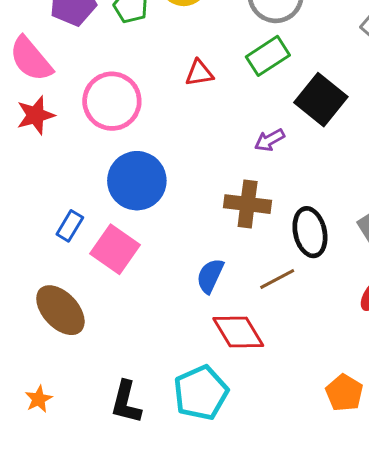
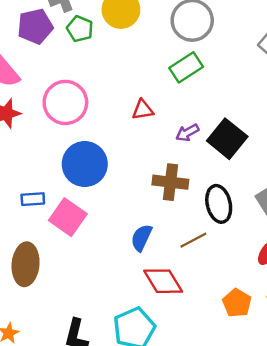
red triangle: (199, 73) -> (143, 110), moved
black square: (321, 100) -> (227, 139), moved
blue rectangle: (70, 226) -> (33, 199), turned 55
brown ellipse: (60, 310) -> (26, 264), turned 48
orange pentagon: (344, 393) -> (237, 303), moved

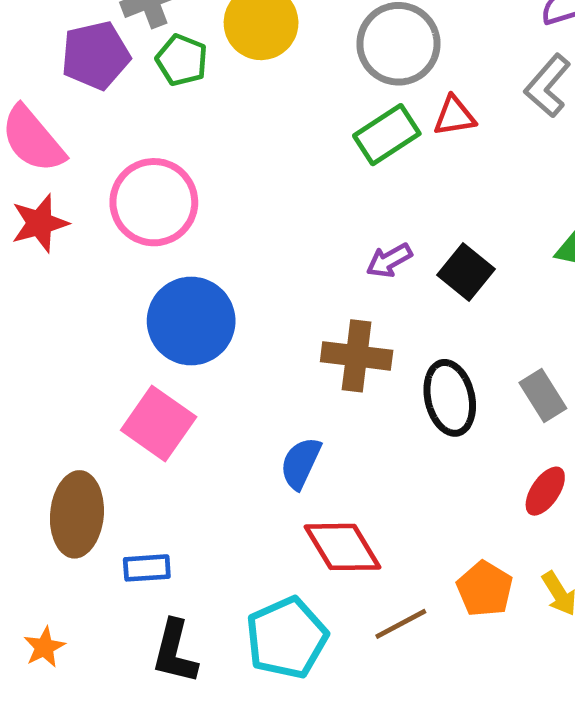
red triangle: (143, 110) -> (454, 116), moved
black square: (227, 139) -> (466, 272), size x0.7
blue rectangle: (33, 199) -> (147, 568), moved
brown line: (193, 240) -> (401, 624), moved

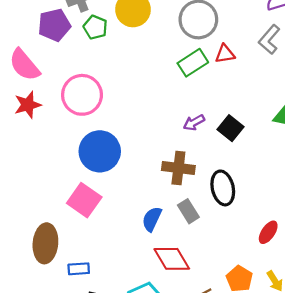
gray rectangle: (543, 396) -> (188, 211), moved

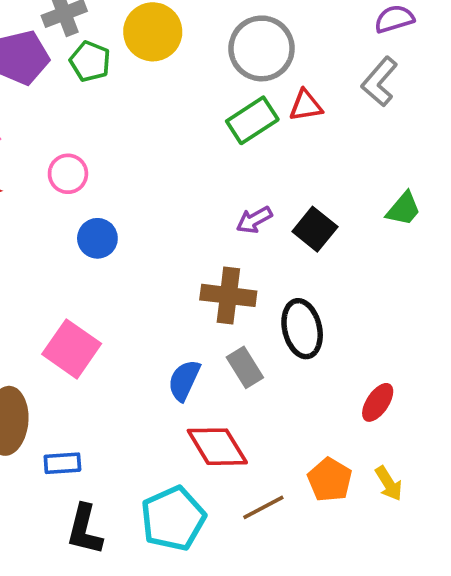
pink circle: (82, 95) -> (68, 174), size x0.6
blue circle: (100, 151) -> (97, 238), moved, size x0.6

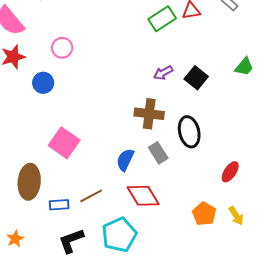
blue circle: (97, 238) -> (43, 83), moved
brown line: (263, 507) -> (91, 196), moved
black L-shape: (85, 530) -> (71, 241), turned 56

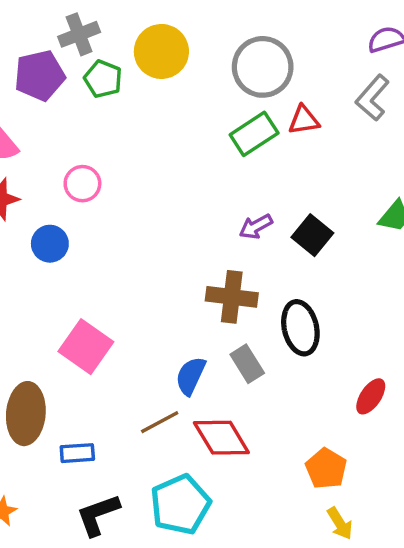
brown line: (91, 196) -> (160, 422), moved
yellow arrow: (236, 216) -> (340, 523), moved

